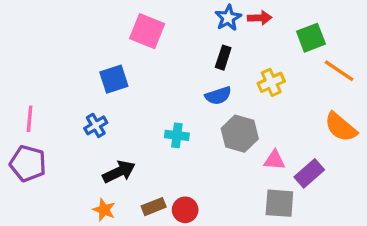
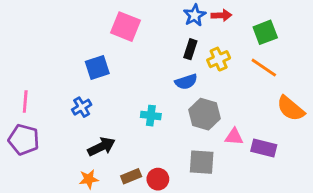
orange line: (339, 71) -> (264, 68), moved
yellow cross: (271, 82) -> (219, 59), moved
purple rectangle: (309, 173) -> (264, 148), turned 55
gray square: (279, 203) -> (202, 162), moved
orange star: (104, 210) -> (89, 179), turned -30

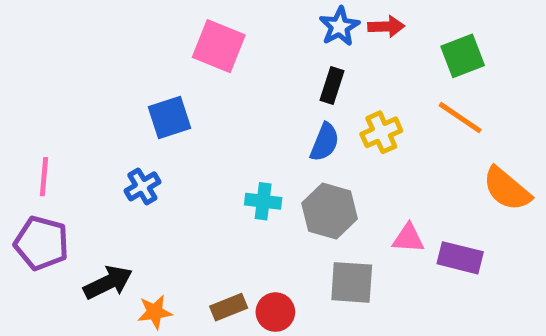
yellow cross: (219, 59) -> (381, 132), moved
blue semicircle: (186, 82) -> (325, 142), turned -50
gray hexagon: (204, 114) -> (330, 211), moved
black arrow: (101, 147) -> (108, 282), moved

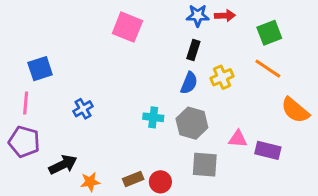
blue star: (339, 26) -> (198, 16), turned 30
blue square: (170, 118) -> (40, 69), moved

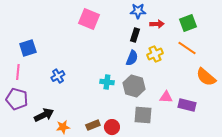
red arrow: (225, 16) -> (157, 24), moved

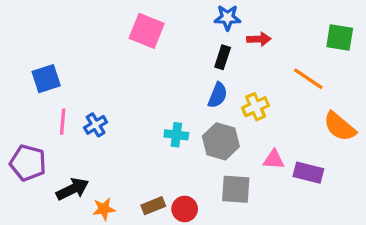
green square: (188, 23) -> (340, 37), moved, turned 30
yellow cross: (155, 54) -> (256, 107), moved
pink line: (18, 72) -> (63, 122), moved

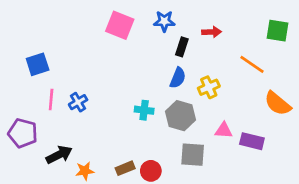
blue star: (228, 18) -> (164, 21), moved

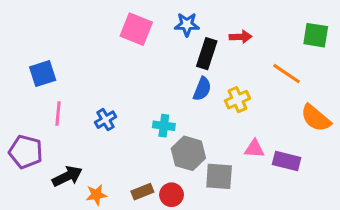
black rectangle: (182, 47) -> (207, 54), size x1.4
blue cross: (78, 102) -> (106, 120), moved
gray hexagon: (180, 116) -> (188, 153), moved

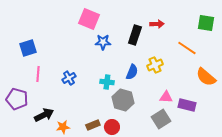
blue star: (187, 24) -> (103, 42), moved
blue semicircle: (202, 89) -> (132, 72), moved
gray square: (219, 176) -> (161, 119), moved, turned -36

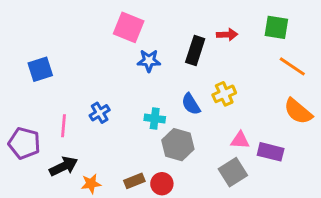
green square: (206, 23) -> (276, 27), moved
orange line: (187, 48) -> (292, 66), moved
blue semicircle: (132, 72) -> (191, 104), turned 126
pink line: (38, 74) -> (63, 126), moved

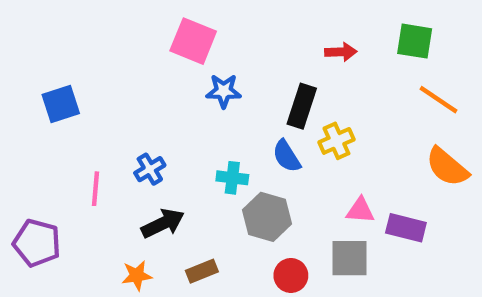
black rectangle: (195, 50) -> (302, 106), moved
purple pentagon: (24, 143) -> (37, 243), moved
black arrow: (63, 166) -> (163, 223), moved
gray square: (233, 172) -> (349, 258), turned 32
red circle: (162, 184) -> (291, 275), moved

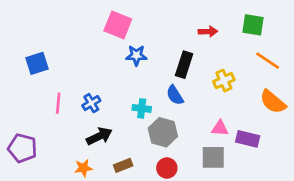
yellow cross: (336, 141) -> (224, 81), moved
pink line: (96, 189) -> (58, 103), moved
red circle: (291, 275) -> (167, 168), moved

